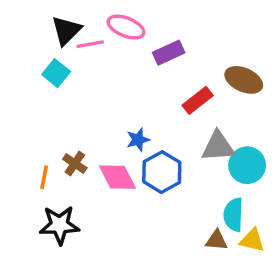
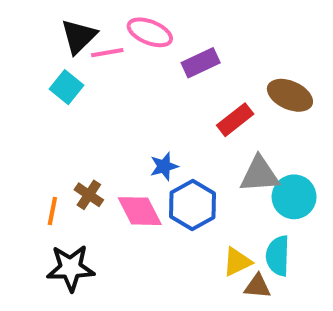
yellow triangle: (252, 240) -> (237, 262), moved, turned -40

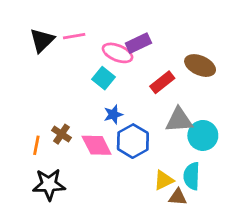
pink ellipse: (150, 32) -> (118, 53), moved
black triangle: (79, 36) -> (42, 40), moved
cyan square: (67, 87) -> (104, 78), moved

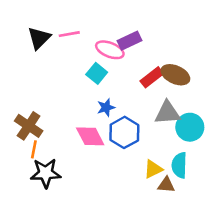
brown ellipse: (200, 66) -> (175, 75), moved
brown cross: (62, 134) -> (29, 126), moved, size x1.5
orange line: (36, 145) -> (34, 149), moved

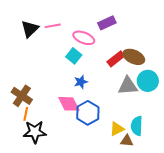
purple rectangle: (130, 41) -> (107, 23), moved
cyan circle: (190, 127) -> (148, 81), moved
blue hexagon: (124, 132) -> (88, 113), moved

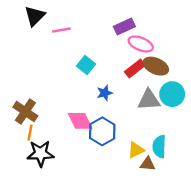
black triangle: (30, 29) -> (35, 16), moved
pink ellipse: (84, 38) -> (141, 44), moved
blue star: (81, 82) -> (105, 93), moved

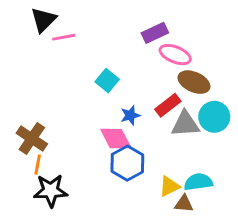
pink line: (61, 30) -> (64, 37), moved
red rectangle: (135, 68) -> (168, 105), moved
pink diamond: (80, 121) -> (116, 139), moved
cyan semicircle: (159, 146) -> (198, 182), turned 80

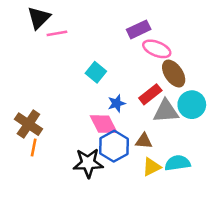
brown ellipse: (194, 82) -> (174, 74), turned 32
black star: (51, 191) -> (88, 163), moved
brown triangle: (184, 204) -> (144, 141), moved

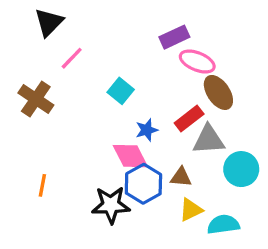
pink line: (57, 33) -> (72, 58), moved, turned -36
cyan circle: (192, 105) -> (241, 169), moved
brown cross: (28, 124) -> (36, 99), moved
cyan semicircle: (178, 163) -> (223, 225), moved

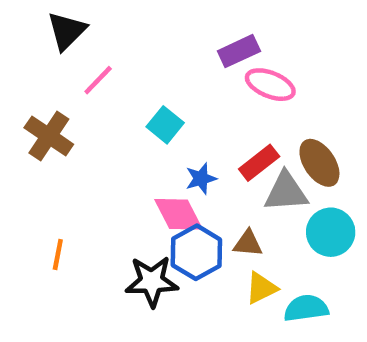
brown ellipse: (218, 92) -> (319, 163), moved

